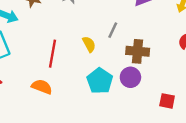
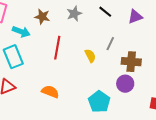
red line: (52, 54) -> (57, 48), moved
cyan pentagon: (100, 81) -> (99, 102), moved

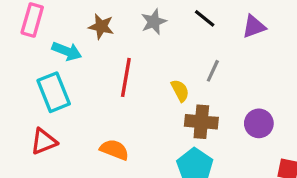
brown cross: (131, 62) -> (201, 122), moved
purple circle: (125, 84) -> (259, 123), moved

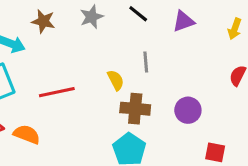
gray line: (213, 71) -> (146, 62), turned -30
red line: (126, 77) -> (57, 92), moved, turned 68
orange semicircle: (114, 150) -> (27, 134), moved

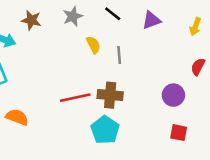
yellow semicircle: (116, 80) -> (93, 45), moved
red line: (57, 92) -> (75, 98), moved
purple circle: (188, 110) -> (173, 95), moved

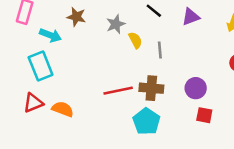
gray star: (73, 16) -> (116, 24), moved
purple circle: (173, 95) -> (196, 88), moved
red square: (179, 133) -> (204, 115), moved

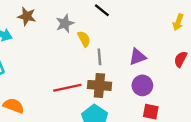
purple triangle: (191, 17) -> (138, 57), moved
gray line: (160, 50) -> (99, 57), moved

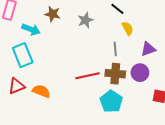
yellow semicircle: (84, 39) -> (128, 28), moved
purple circle: (142, 85) -> (140, 73), moved

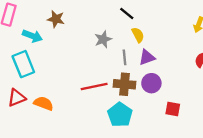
gray star: (85, 20) -> (103, 39), moved
purple triangle: (148, 49) -> (147, 57), moved

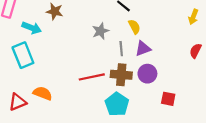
red triangle: (17, 98) -> (17, 102), moved

